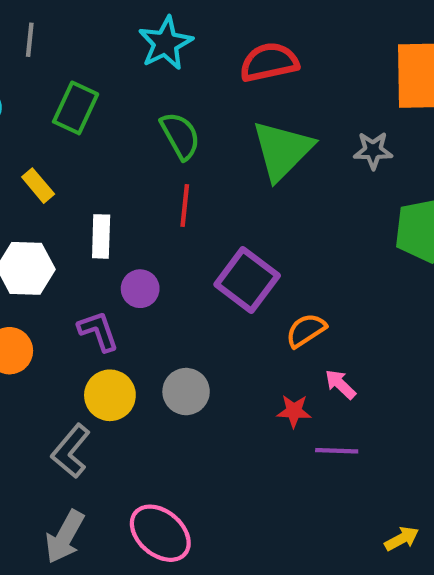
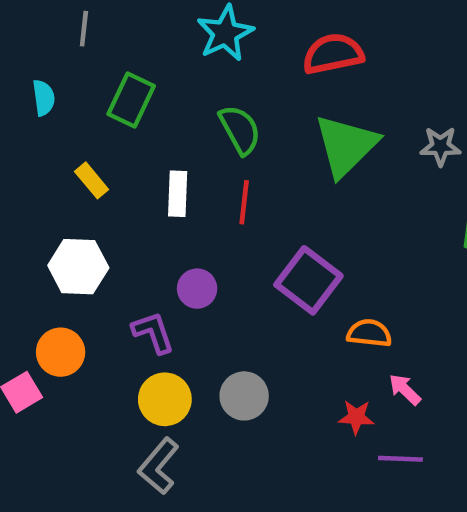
white rectangle: (101, 236) -> (178, 194), moved
orange semicircle: (306, 330) -> (369, 333), turned 39
gray L-shape: (71, 451) -> (159, 466), moved

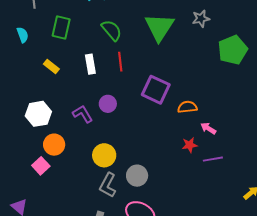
white hexagon: (78, 267) -> (38, 114), moved
purple L-shape: (153, 332) -> (83, 114), moved
gray circle: (244, 396) -> (137, 176), moved

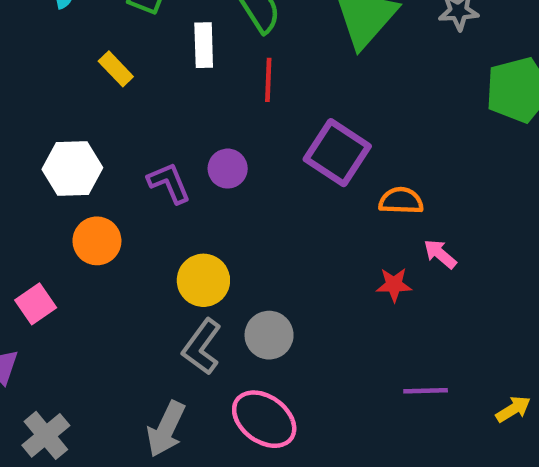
white rectangle: (90, 64) -> (204, 45), moved
purple line: (213, 159) -> (426, 391), moved
pink square: (41, 166) -> (36, 304), moved

